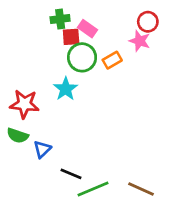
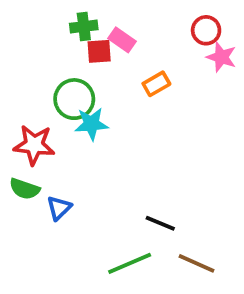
pink star: (140, 41) -> (221, 57), moved
green circle: (82, 57) -> (74, 99), moved
cyan star: (66, 89) -> (91, 124), turned 30
black line: (71, 174) -> (160, 223), moved

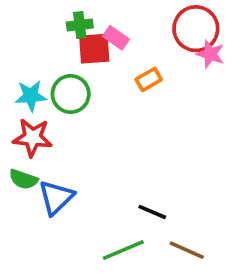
red circle: (206, 30) -> (196, 29), size x1.6
red square: (99, 51) -> (94, 49), size x1.4
cyan star: (91, 124) -> (31, 96), moved
blue triangle: (59, 208) -> (56, 197), size x1.5

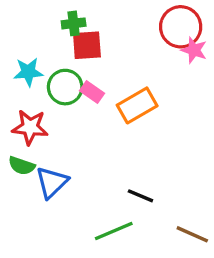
pink rectangle: (116, 38) -> (92, 92), moved
orange rectangle: (149, 79) -> (137, 105), moved, size x1.6
cyan star: (31, 96) -> (28, 72), moved
brown line: (187, 250) -> (192, 234), moved

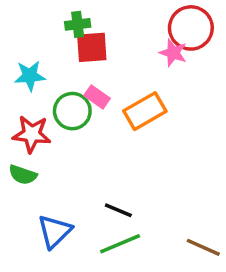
pink star: (194, 50) -> (173, 53), moved
green circle: (65, 87) -> (72, 111), moved
blue triangle: (52, 182) -> (55, 231), moved
black line: (140, 196) -> (118, 210), moved

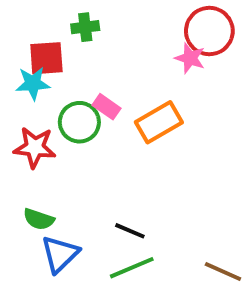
red square: (92, 47) -> (46, 58), moved
green semicircle: (23, 175) -> (39, 219), moved

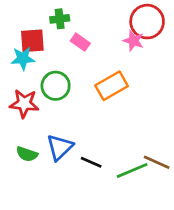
pink rectangle: (107, 107) -> (80, 42), moved
blue triangle: (60, 254) -> (60, 147), moved
green line: (132, 268) -> (132, 170), moved
brown line: (223, 272) -> (157, 162), moved

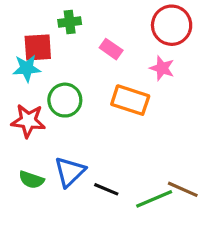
pink star: (133, 41) -> (162, 68), moved
pink rectangle: (80, 42) -> (111, 49), moved
orange rectangle: (112, 86) -> (130, 100), turned 48

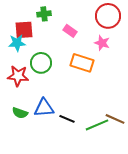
blue triangle: (70, 172) -> (44, 108), turned 40

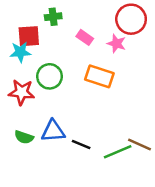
pink star: (102, 43) -> (116, 44), moved

